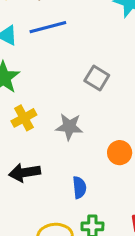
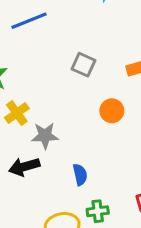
gray star: (69, 127) -> (45, 136), moved
orange circle: (120, 153) -> (112, 111), moved

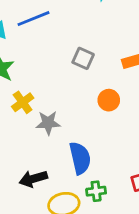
black arrow: (24, 167) -> (33, 179), moved
blue semicircle: (80, 175) -> (80, 158), size x1.6

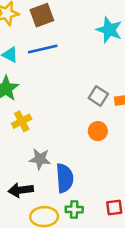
gray square: (83, 58) -> (98, 96), moved
gray star: (48, 123) -> (40, 159), moved

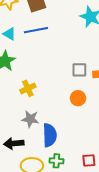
gray square: (98, 96) -> (79, 70), turned -35
yellow cross: (22, 121) -> (28, 88), moved

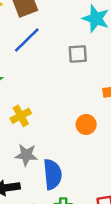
blue line: (36, 30) -> (27, 40), turned -30
gray square: (79, 70) -> (78, 54), moved

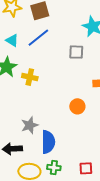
yellow cross: (21, 116) -> (30, 77), moved, turned 35
gray star: (26, 155) -> (30, 125), turned -30

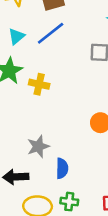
cyan triangle: (12, 40) -> (16, 36), turned 48
blue semicircle: (48, 142) -> (62, 168), size x0.7

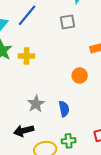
blue semicircle: (62, 168) -> (64, 109), moved

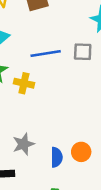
blue line: (27, 15) -> (46, 53), moved, turned 30
orange circle: (80, 76) -> (81, 152), moved

